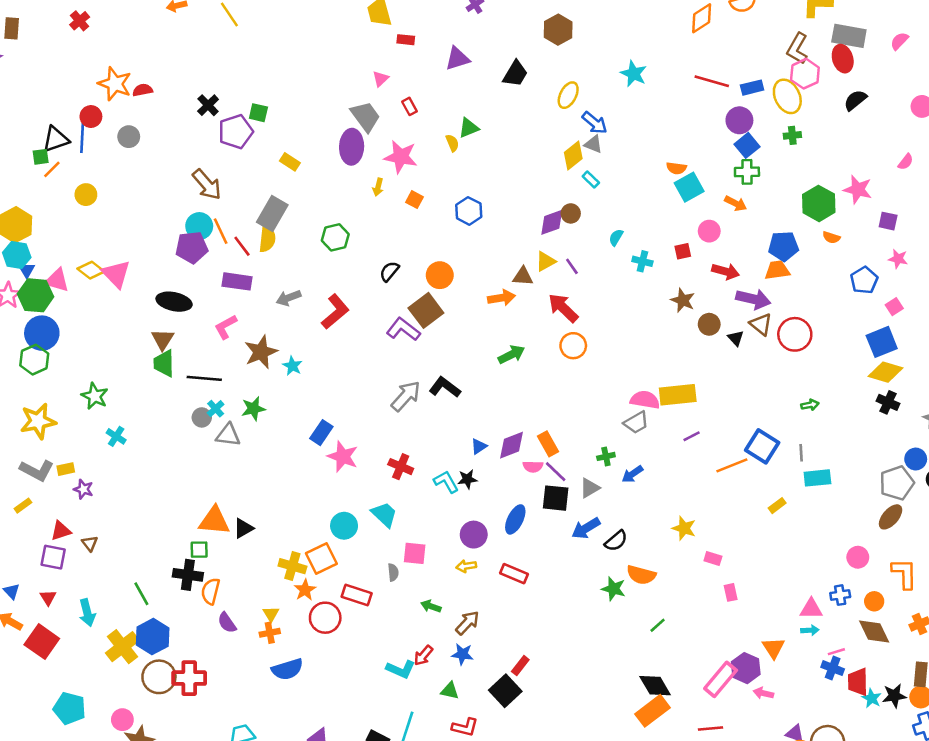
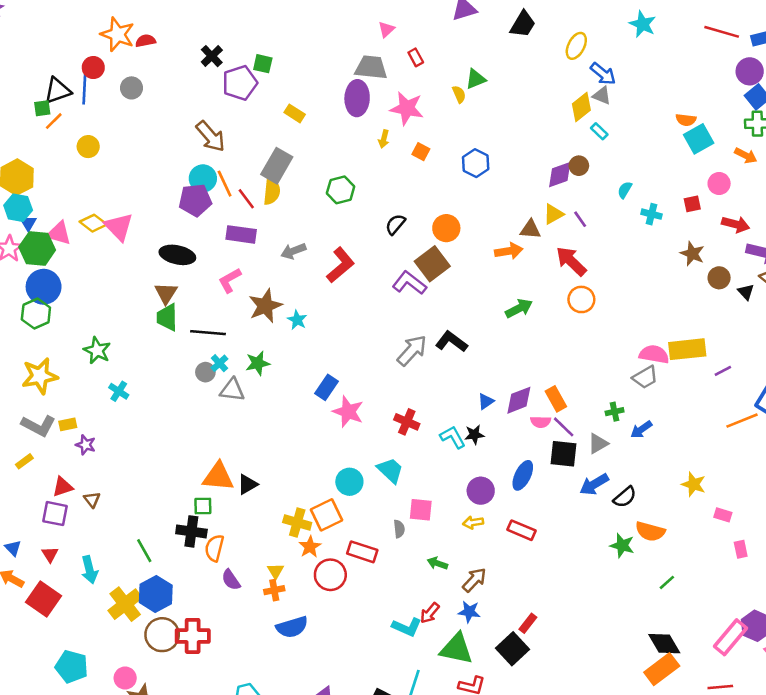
gray trapezoid: (365, 117) -> (371, 68), turned -48
purple line: (692, 436) -> (723, 371), moved
green triangle: (450, 691) -> (457, 649), size x1.8

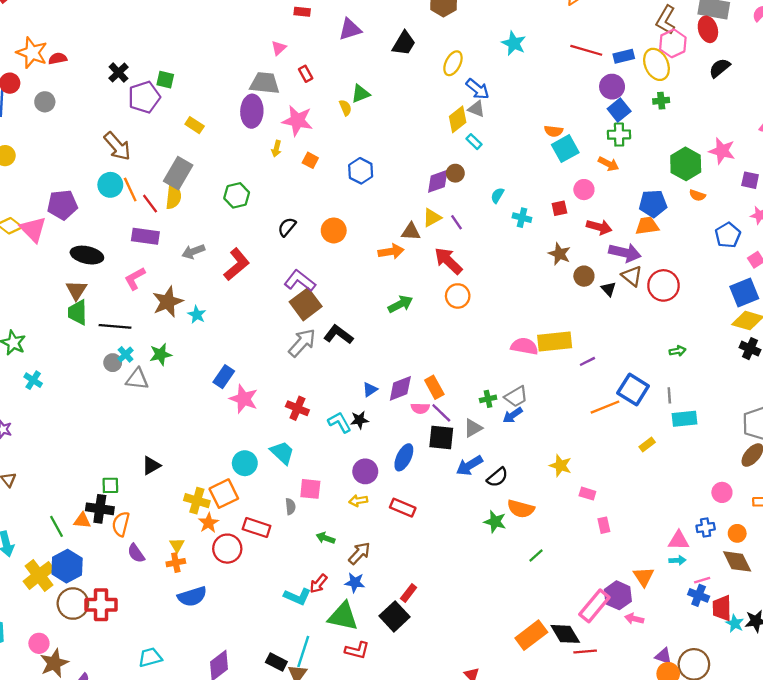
purple pentagon: (195, 200) -> (62, 205), moved
brown square: (432, 264) -> (306, 304), moved
gray trapezoid: (645, 377) -> (516, 397), moved
orange triangle: (218, 477) -> (82, 521), moved, size x0.6
black diamond: (664, 644) -> (565, 634), moved

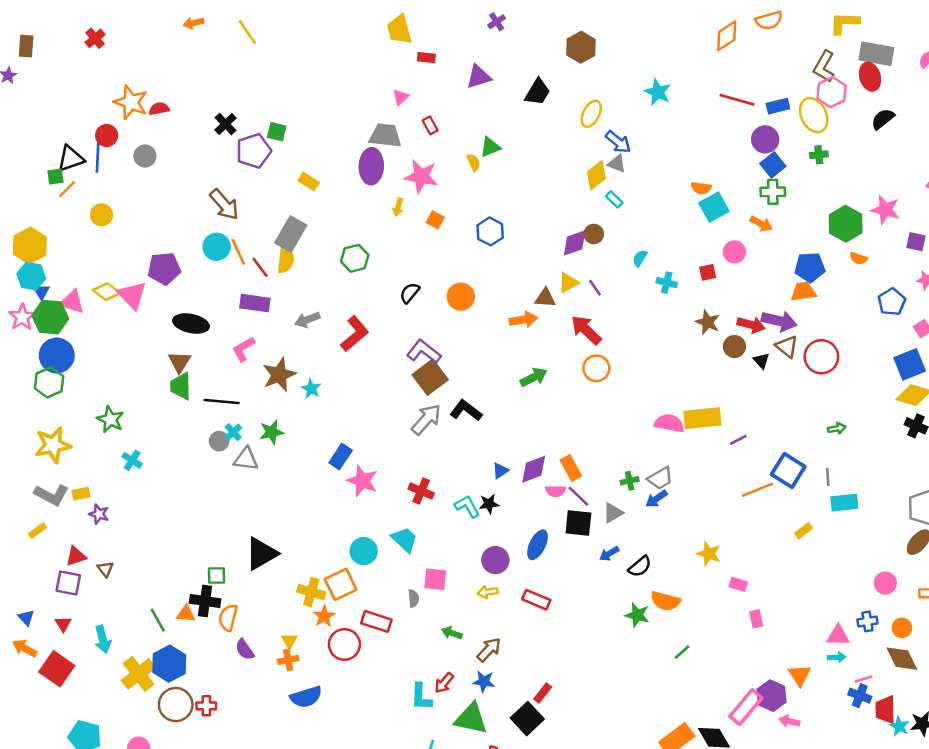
red arrow: (599, 227) -> (751, 325), moved
black triangle: (151, 466) -> (261, 554), size x1.6
blue arrow: (469, 466) -> (609, 554), size x0.7
cyan L-shape: (297, 597) -> (421, 697), turned 68
red cross: (101, 605) -> (206, 706), size x0.6

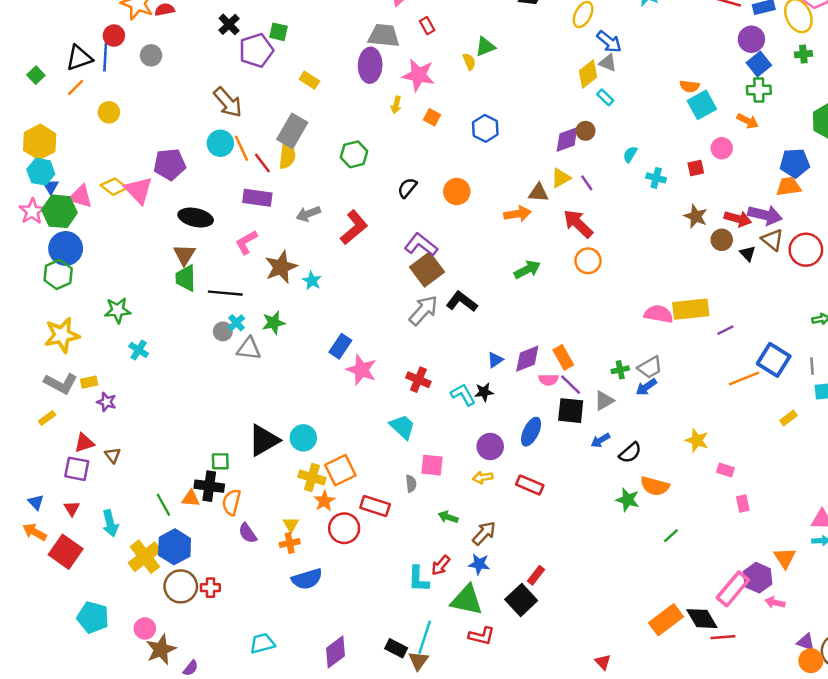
green square: (55, 176) -> (36, 75), moved, turned -35
green star: (110, 419) -> (118, 310), turned -30
cyan circle: (364, 551) -> (303, 438), moved

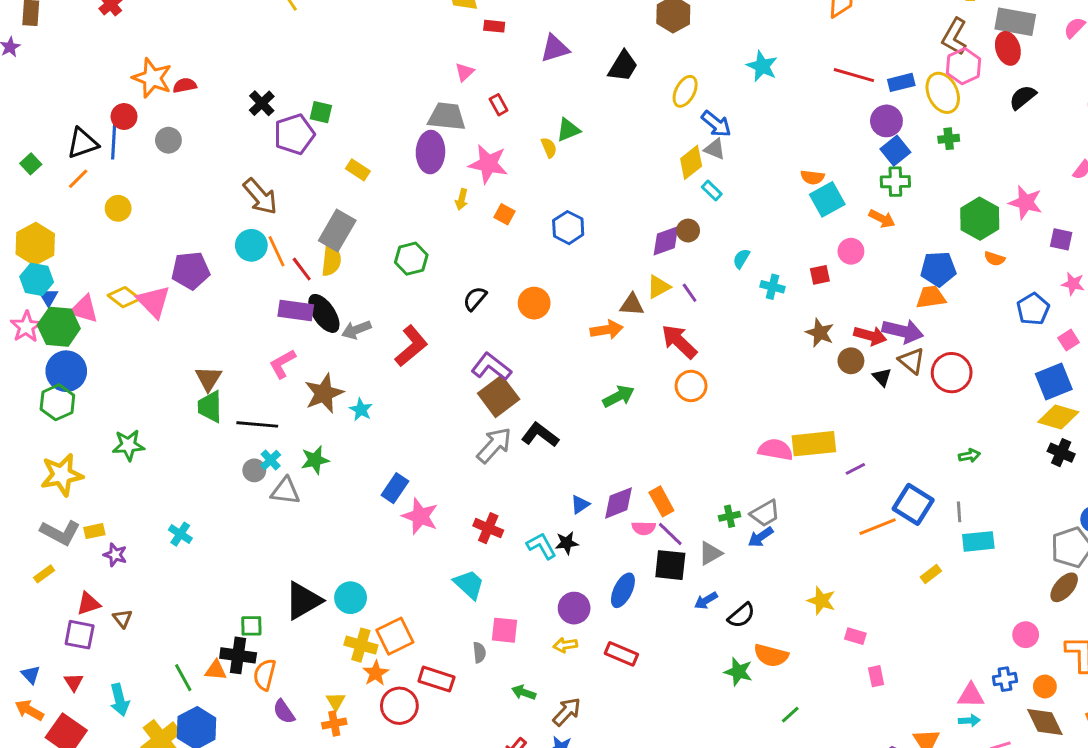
black ellipse: (196, 218) -> (324, 313), moved, turned 44
cyan cross: (139, 350) -> (180, 534), moved

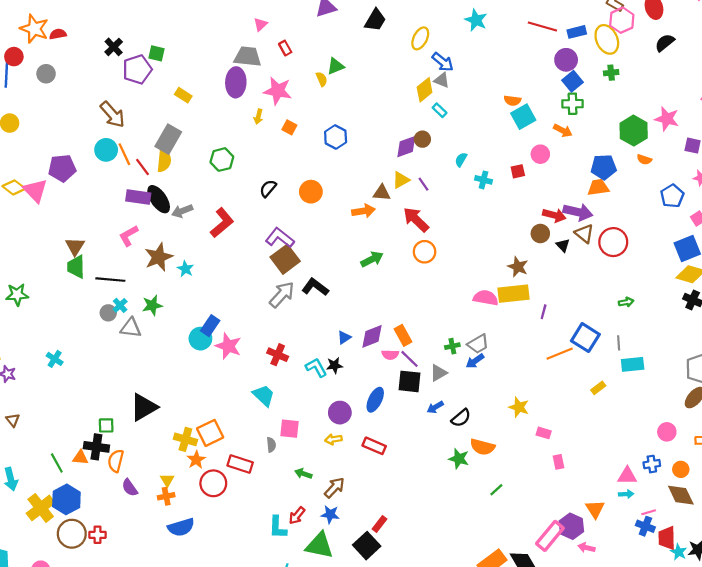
brown star: (820, 333) -> (518, 267), moved
purple line: (855, 469) -> (544, 312), turned -48
cyan circle: (351, 598) -> (200, 339), moved

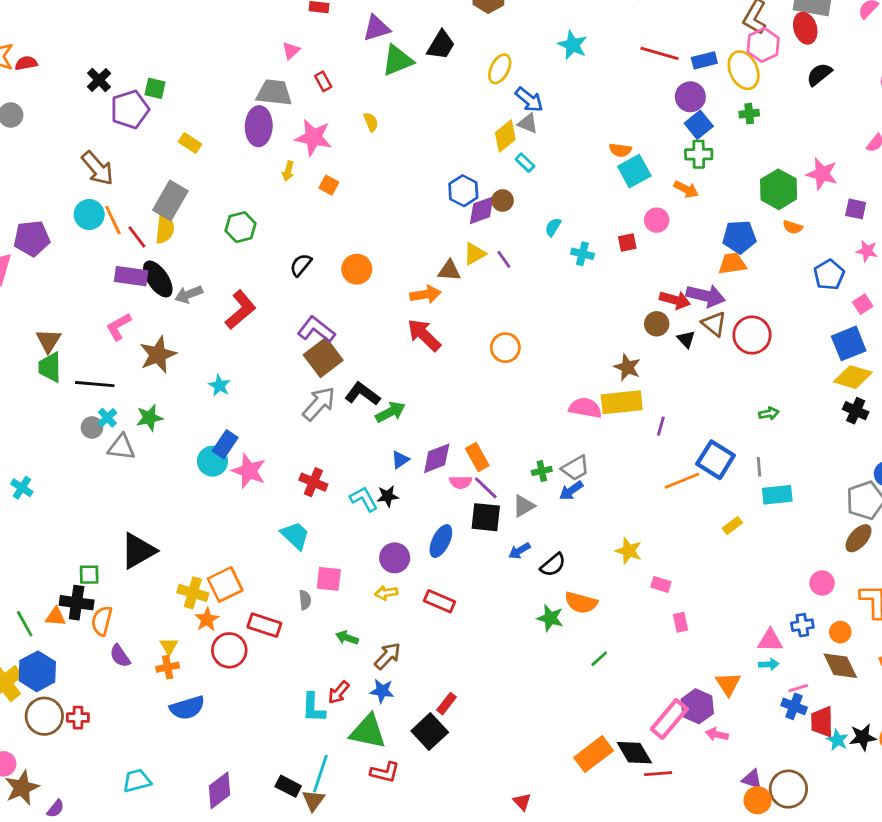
green triangle: (336, 66) -> (397, 60), moved, size x1.4
blue hexagon: (336, 137) -> (463, 191), moved
red arrow: (416, 220) -> (424, 335), moved
green arrow: (372, 259) -> (390, 412), moved
cyan star: (185, 269) -> (219, 385), moved

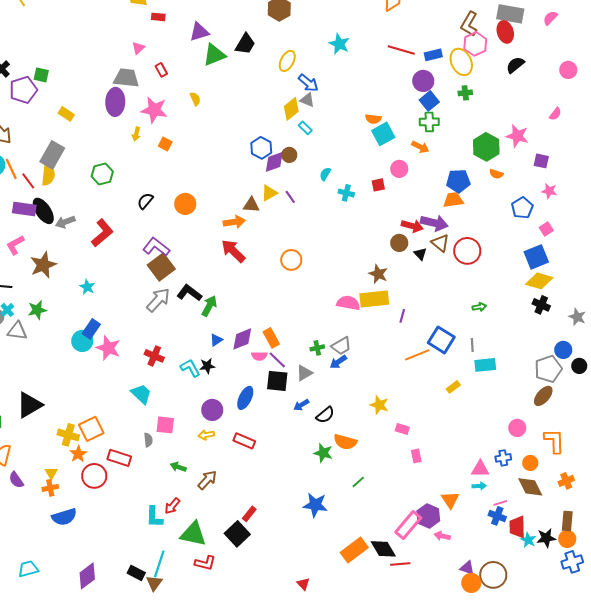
green arrow: (390, 412) -> (209, 306), turned -35
blue star: (382, 691) -> (315, 505), moved, size x1.4

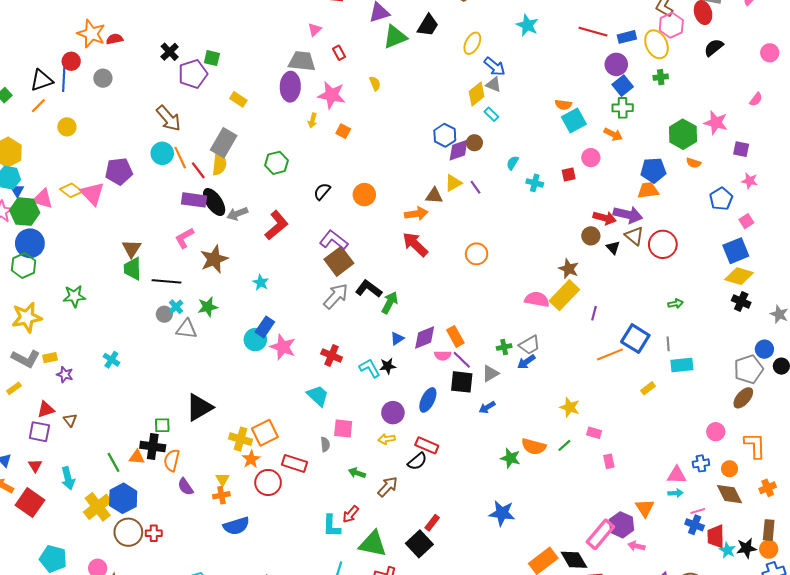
yellow rectangle: (374, 299) -> (564, 295), turned -40
black semicircle: (325, 415) -> (417, 461), moved
green line: (358, 482) -> (564, 445), moved

